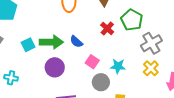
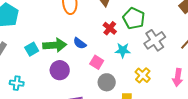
cyan star: (118, 66) -> (123, 50), moved
yellow cross: (151, 68) -> (143, 75), moved

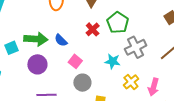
cyan square: (32, 49) -> (11, 48), moved
cyan star: (123, 50) -> (113, 61), moved
yellow cross: (143, 75) -> (131, 82), moved

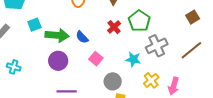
cyan square: (11, 48) -> (34, 25), moved
gray circle: (82, 83) -> (113, 81), moved

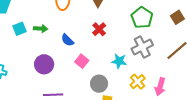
green pentagon: (139, 21) -> (142, 18), moved
green arrow: (57, 35) -> (41, 29), moved, size x0.6

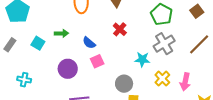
cyan square: (19, 29) -> (38, 43), moved, turned -32
pink square: (82, 61) -> (97, 61), moved, turned 32

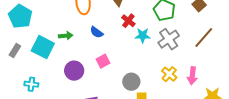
red cross: (120, 29) -> (128, 21), moved
cyan square: (38, 43) -> (43, 47), size x1.6
blue semicircle: (89, 43) -> (97, 32), moved
cyan star: (142, 60) -> (143, 35), moved

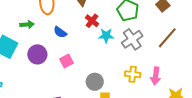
green arrow: (66, 36) -> (27, 25), moved
purple circle: (74, 71) -> (37, 54), moved
yellow cross: (169, 74) -> (133, 74), turned -35

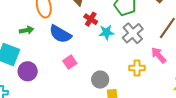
blue semicircle: (60, 32) -> (60, 34), size x1.6
purple circle: (37, 54) -> (28, 71), moved
pink arrow: (156, 76) -> (159, 55), moved, turned 138

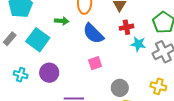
red cross: (91, 19) -> (126, 27), turned 32
purple circle: (28, 71) -> (49, 73), moved

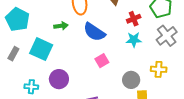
red cross: (126, 27) -> (134, 19), moved
cyan star: (138, 44) -> (134, 40), moved
yellow cross: (158, 86) -> (159, 69), moved

